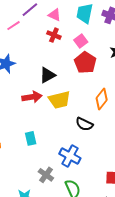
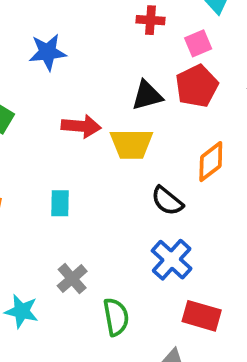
red cross: (54, 35) -> (151, 20), turned -32
black triangle: (47, 75) -> (147, 95), moved
blue cross: (70, 156) -> (172, 260), moved

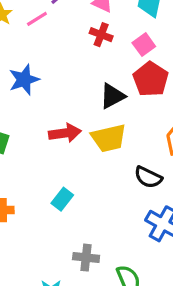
red cross: (151, 20) -> (101, 35), turned 30
cyan rectangle: (60, 203) -> (62, 199), turned 50
gray cross: (72, 279) -> (86, 258), turned -30

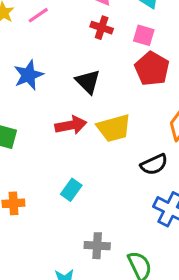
pink square: (144, 45) -> (144, 35), turned -35
black triangle: (112, 96) -> (88, 82), moved, turned -44
black semicircle: (148, 177) -> (154, 164), turned -48

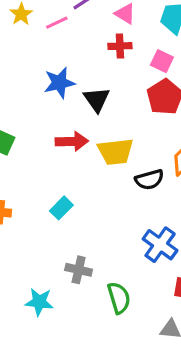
red cross: (102, 28) -> (120, 46), turned -30
blue star: (29, 75) -> (59, 83), moved
black semicircle: (154, 164) -> (149, 180), moved

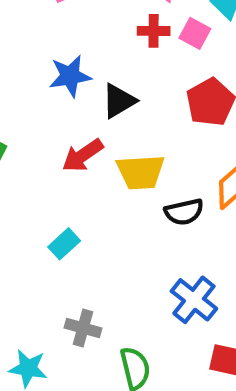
pink square: (162, 61) -> (195, 33), moved
black triangle: (97, 99) -> (119, 101), turned 32
red arrow: (72, 141) -> (83, 155), turned 144

